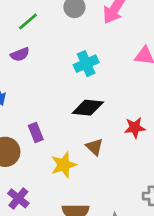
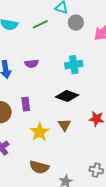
purple semicircle: (20, 54) -> (32, 64), moved
yellow star: (64, 165) -> (39, 132), turned -30

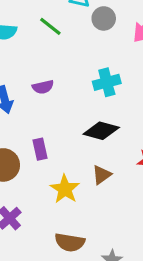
green line: (40, 24) -> (50, 26), turned 70
brown triangle: (64, 125) -> (102, 175), turned 32

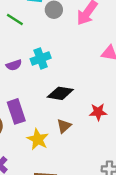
cyan cross: (107, 82) -> (41, 58), moved
purple rectangle: (40, 149) -> (16, 111), size x1.5

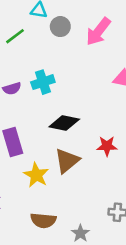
green line: (15, 20) -> (15, 36), turned -72
brown triangle: (64, 126) -> (67, 161), size x1.5

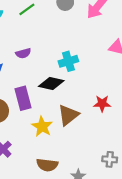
cyan cross: (43, 82) -> (68, 61), moved
black diamond: (64, 123) -> (51, 84), moved

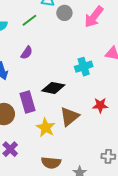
purple semicircle: (23, 53) -> (27, 53), moved, turned -40
cyan cross: (68, 61) -> (84, 67), moved

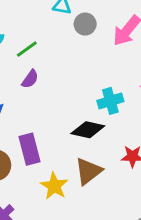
green line: (29, 20) -> (27, 49), moved
black diamond: (53, 88) -> (88, 130), moved

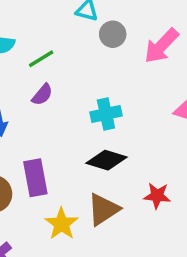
cyan cross: (110, 101) -> (106, 114), moved

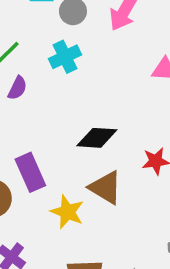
cyan cross: (106, 114) -> (65, 57), moved
brown triangle: (103, 209) -> (105, 188), turned -42

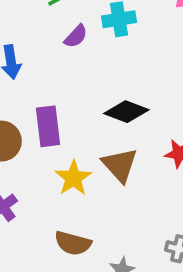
purple semicircle: (17, 88) -> (76, 36), moved

